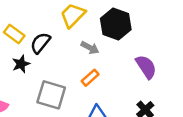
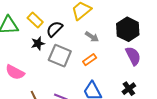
black hexagon: (116, 24) -> (128, 29), moved
gray square: (51, 95) -> (60, 56), moved

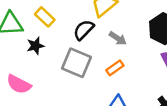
black semicircle: (54, 29) -> (84, 30), moved
black star: (38, 43) -> (35, 46), moved

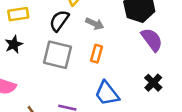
yellow rectangle: (45, 17) -> (18, 14), turned -42
orange rectangle: (115, 68) -> (97, 54), turned -30

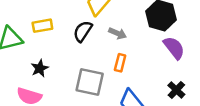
black star: (14, 44) -> (40, 68), moved
gray square: (57, 55) -> (90, 82), moved

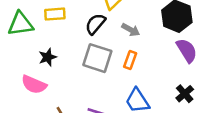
gray square: (90, 82) -> (97, 58), moved

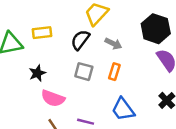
gray square: (97, 58) -> (84, 72), size x0.7
pink semicircle: (34, 85) -> (53, 98), moved

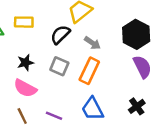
orange rectangle: (114, 72) -> (89, 71), size x1.5
black star: (37, 73) -> (26, 63), moved

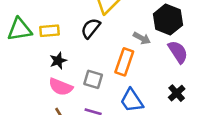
yellow rectangle: (24, 22) -> (49, 31), moved
gray arrow: (92, 43) -> (142, 38), moved
gray square: (59, 66) -> (93, 79), moved

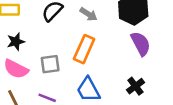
gray arrow: (142, 38) -> (89, 14), moved
gray square: (93, 79) -> (50, 64), turned -30

